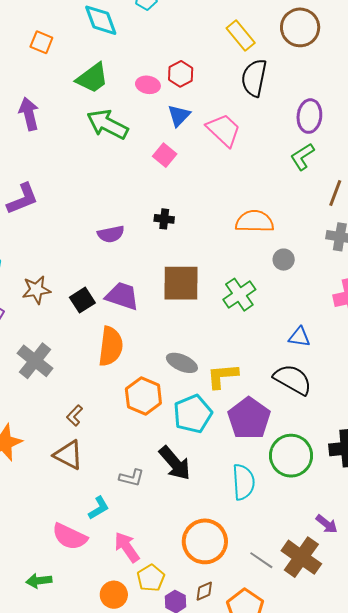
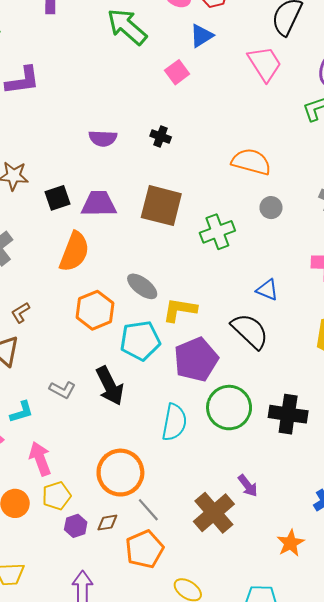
pink trapezoid: (224, 130) -> (265, 64), moved
purple trapezoid: (122, 296) -> (99, 204), turned -33
gray line: (261, 560) -> (148, 510), moved

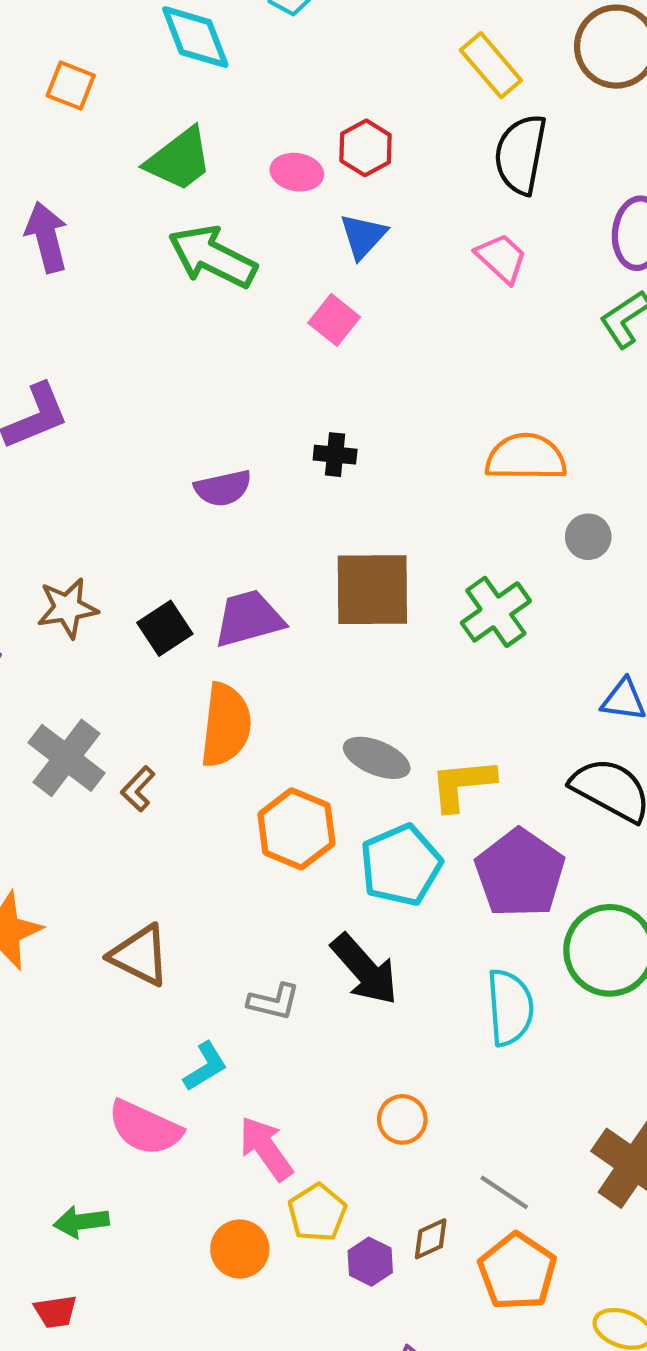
pink trapezoid: (265, 64) -> (501, 258), size x0.7
brown L-shape: (20, 313) -> (138, 789), moved
orange circle: (120, 473) -> (402, 1119), moved, size x0.5

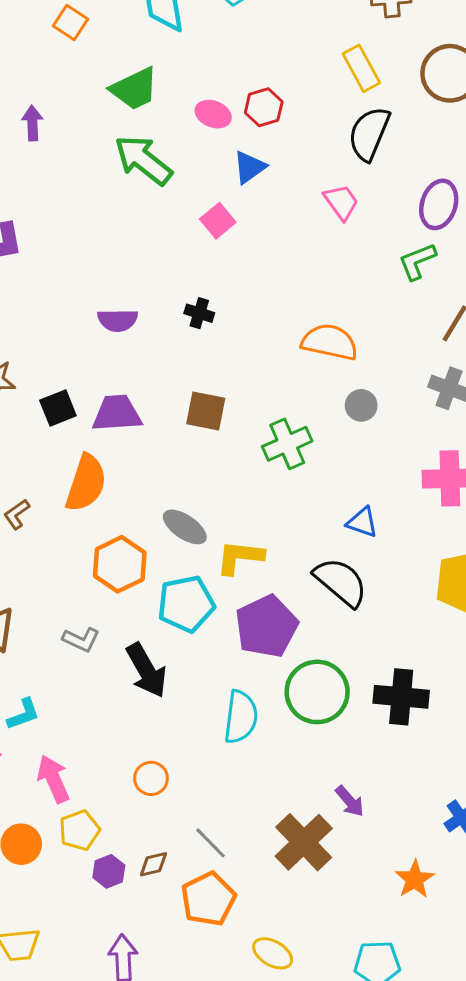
purple arrow: (47, 237) -> (32, 123), size x0.7
brown square: (372, 590) -> (206, 411), size x0.7
gray L-shape: (274, 1002) -> (81, 640), moved

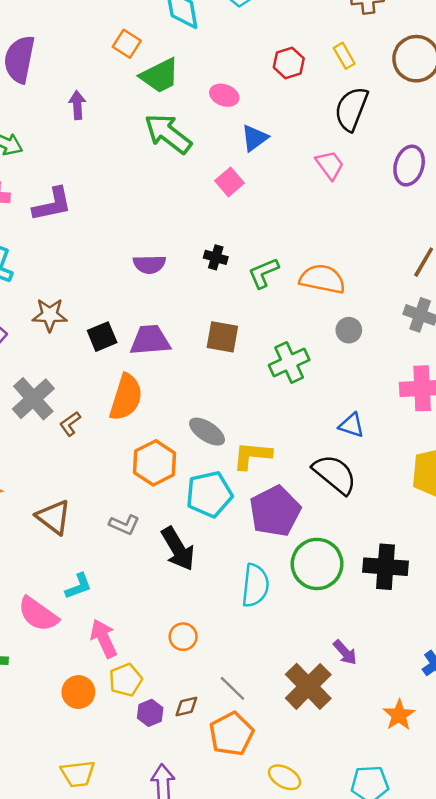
orange square: (70, 23) -> (127, 44), moved
yellow rectangle: (361, 68) -> (344, 56), size x0.7
red hexagon: (264, 107) -> (289, 63), moved
green L-shape: (417, 261) -> (264, 273), moved

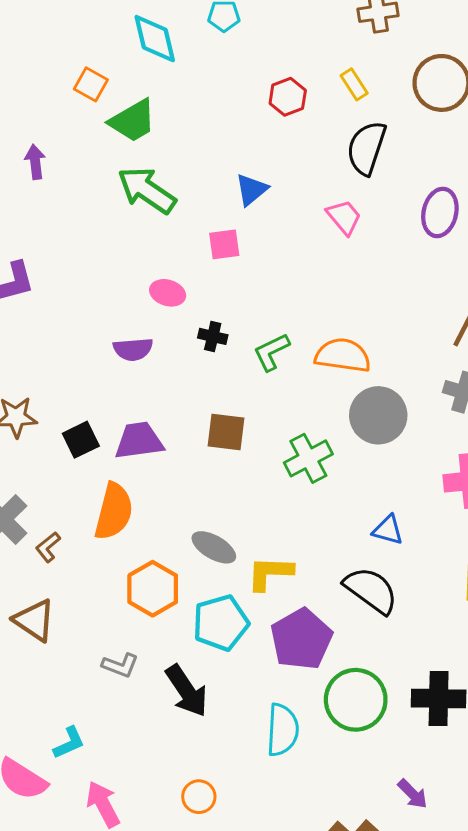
pink ellipse: (224, 95) -> (168, 293), moved
pink square: (229, 182) -> (224, 244), turned 36
gray circle: (349, 330) -> (378, 415), size x1.8
brown triangle: (54, 517) -> (34, 620), moved
purple arrow: (345, 652) -> (413, 794), moved

